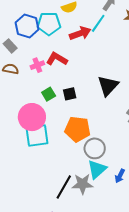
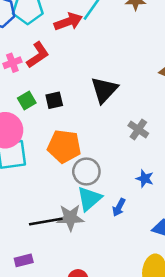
red L-shape: (57, 59) -> (38, 55), turned 115
black line: (64, 187) -> (46, 221), turned 50

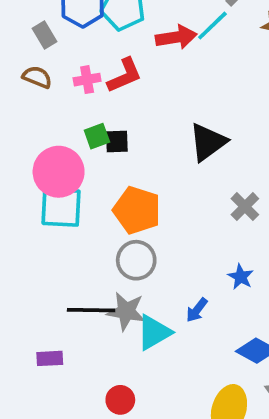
black square: (54, 100) -> (117, 142), moved
gray circle: (86, 171) -> (136, 260), moved
cyan triangle: (89, 199) -> (154, 332), moved

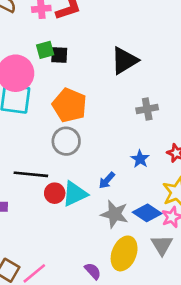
gray cross: (245, 207) -> (147, 109), turned 30
gray star: (126, 311) -> (115, 214), moved
red circle: (120, 400) -> (55, 193), moved

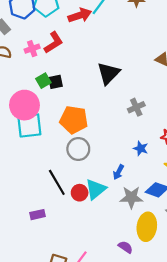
black line: (31, 174) -> (57, 182), turned 68

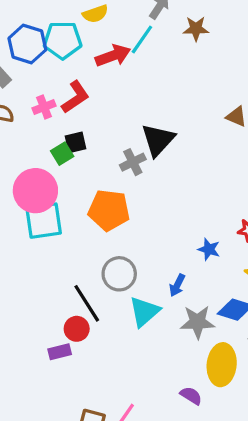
black square: (56, 82) -> (76, 142), moved
gray cross: (136, 107) -> (133, 162), moved
gray circle: (78, 149) -> (119, 274), moved
red circle: (80, 193) -> (77, 329), moved

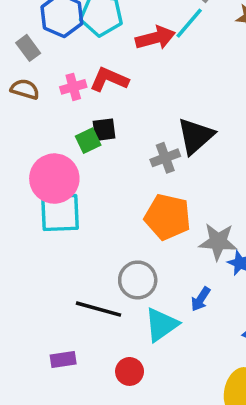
red L-shape: (75, 97) -> (109, 79), turned -128
orange pentagon: (109, 210) -> (168, 217), moved
black line: (87, 303) -> (98, 309), turned -48
gray star: (197, 322) -> (218, 242), moved
red circle: (77, 329) -> (130, 371), moved

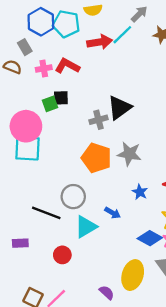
gray rectangle: (28, 48) -> (25, 47), moved
gray star: (218, 242) -> (129, 154), moved
blue arrow: (201, 299) -> (113, 213), turned -98

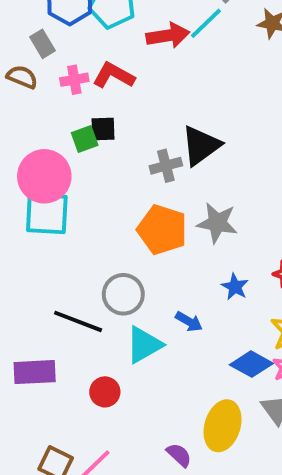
purple rectangle: (20, 243) -> (35, 372), size x1.5

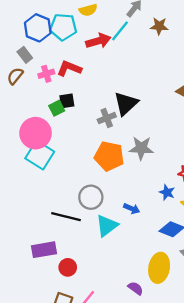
brown semicircle: (22, 77) -> (15, 76), turned -66
cyan square: (47, 214) -> (40, 155), turned 36
blue star: (235, 287) -> (167, 192), moved
red circle: (105, 392) -> (68, 267), moved

